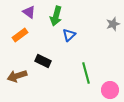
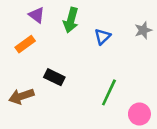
blue triangle: (69, 35) -> (103, 37), moved
green line: (86, 73) -> (109, 92), turned 40

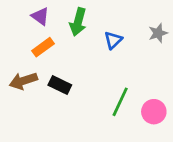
orange rectangle: (25, 44) -> (43, 47), moved
brown arrow: (21, 96) -> (23, 81), moved
pink circle: (139, 114) -> (154, 112), moved

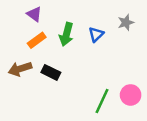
green arrow: (78, 22) -> (66, 34), moved
gray star: (158, 33) -> (126, 22), moved
green line: (120, 102) -> (102, 101), moved

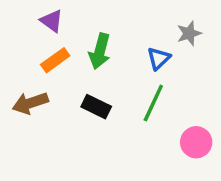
blue triangle: (96, 34) -> (159, 58), moved
black rectangle: (51, 72) -> (96, 107), moved
green line: (102, 101) -> (153, 103), moved

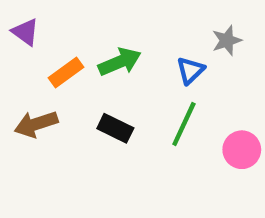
purple triangle: (52, 21) -> (25, 32), moved
green arrow: (100, 51) -> (120, 62), turned -128
pink circle: (196, 142) -> (242, 150), moved

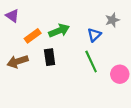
green line: (184, 124) -> (91, 61), turned -50
black rectangle: (115, 128) -> (50, 57), moved, turned 56

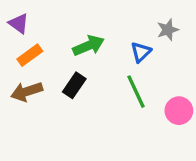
orange rectangle: (33, 36) -> (30, 55), moved
black rectangle: (50, 57) -> (74, 85), turned 42

